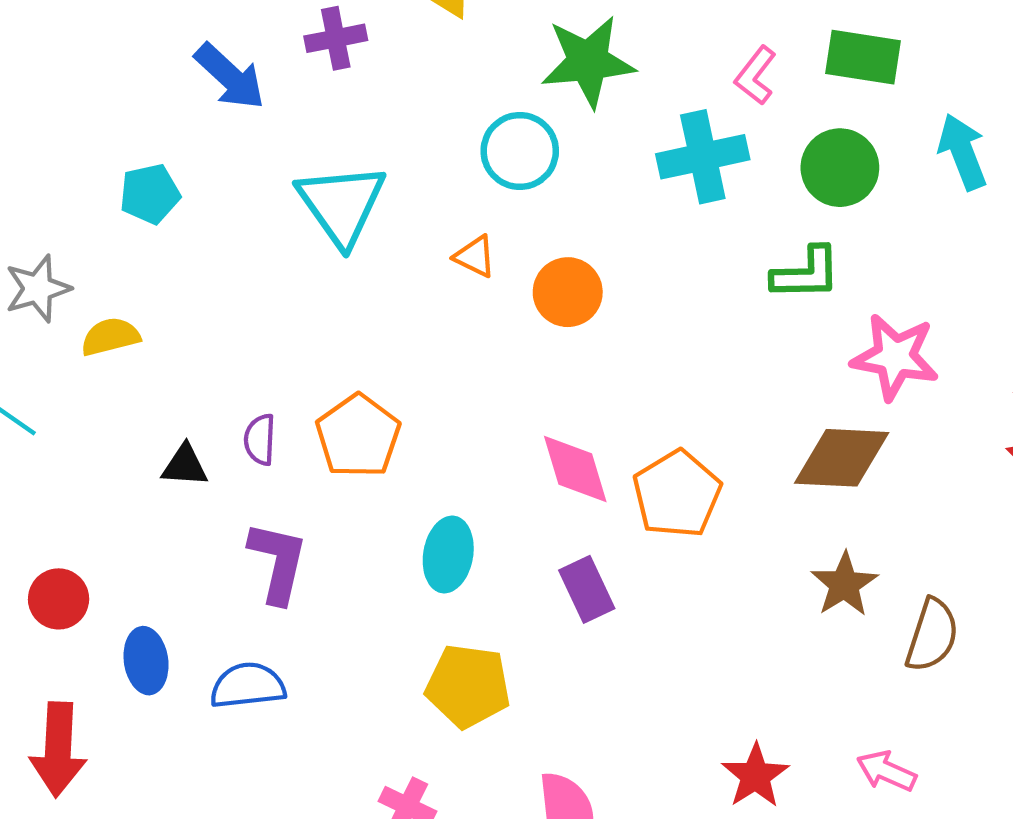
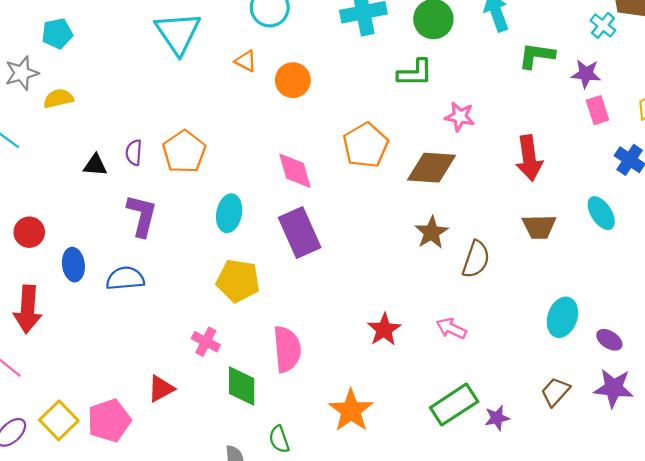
cyan pentagon: (150, 194) -> (57, 34), moved
pink star: (895, 357) -> (460, 117), size x0.7
orange pentagon: (677, 494) -> (366, 145), moved
purple rectangle: (587, 589) -> (300, 232), size x1.5

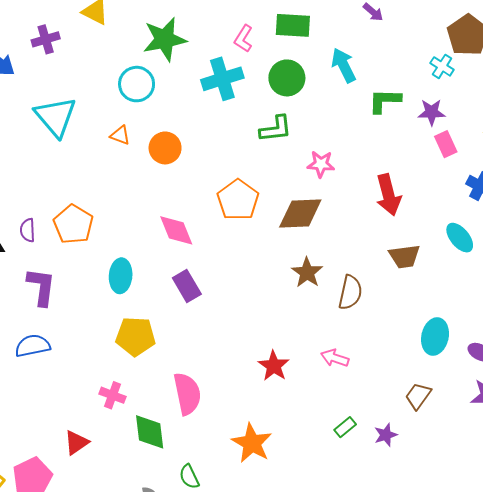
purple rectangle: (300, 232) -> (187, 286), size x0.7
brown trapezoid: (555, 392) -> (418, 396), moved
green rectangle: (454, 405) -> (345, 427), size x0.5

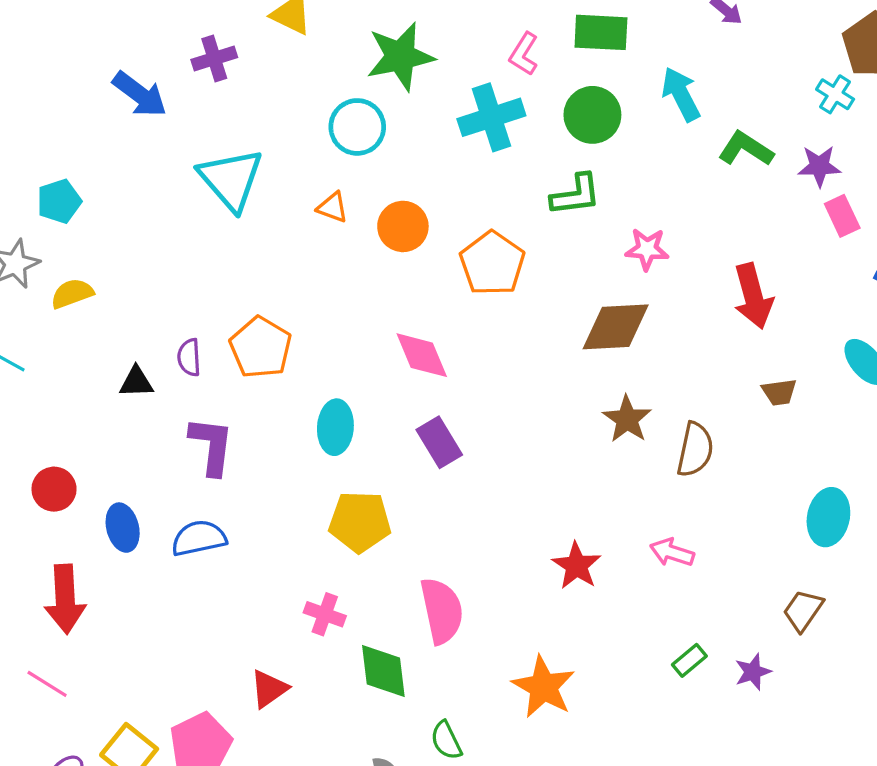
green L-shape: (385, 101) -> (746, 149), turned 32
orange pentagon: (238, 200) -> (492, 263), moved
brown trapezoid: (404, 256) -> (779, 392), size x0.7

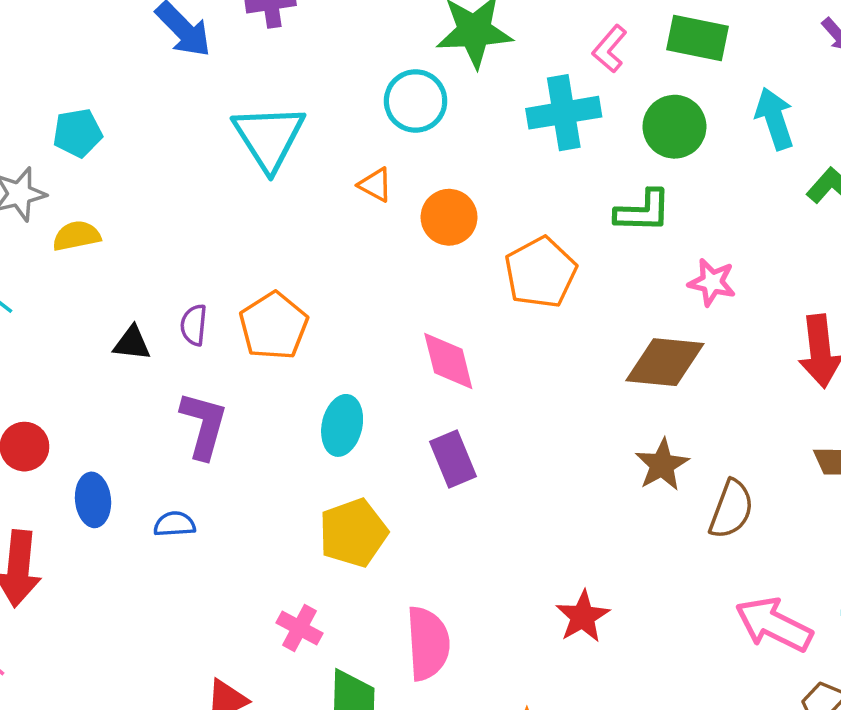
yellow pentagon: (360, 522) -> (353, 533), turned -30
blue semicircle: (199, 538) -> (175, 524), size x0.7
pink arrow: (672, 552) -> (774, 624), moved, size x1.6

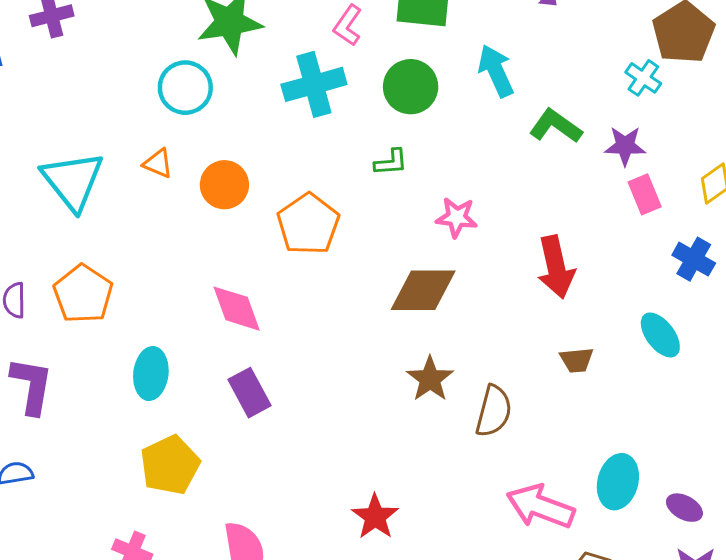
cyan triangle: (269, 137) -> (73, 181), moved
green L-shape: (643, 211) -> (391, 162), size x0.7

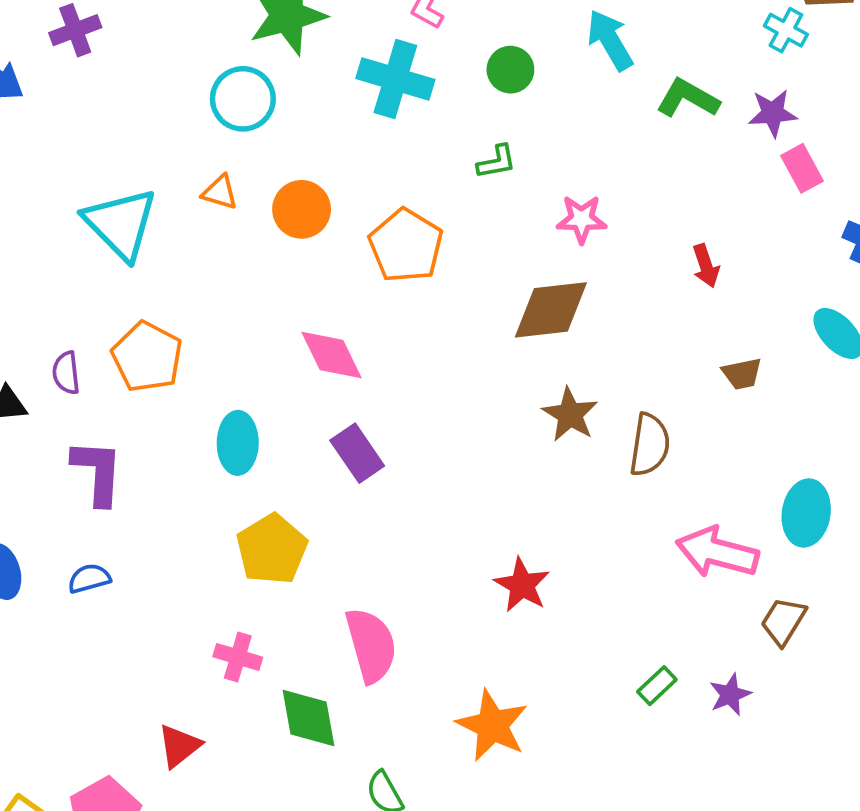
cyan cross: (314, 84) -> (395, 79), turned 38
green circle: (411, 87) -> (510, 70), size x0.7
red arrow: (556, 267) -> (706, 266), size x0.6

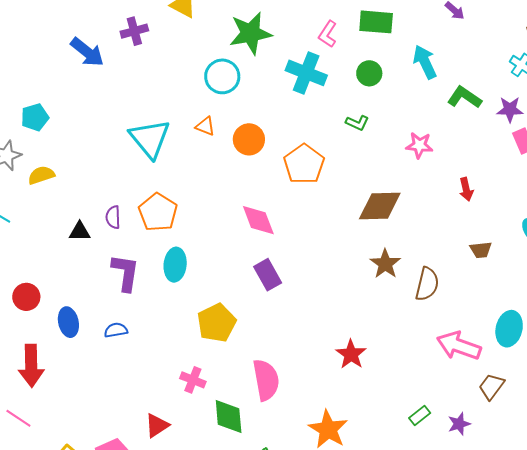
green L-shape: (497, 162) -> (357, 123), turned 30
pink star: (582, 219) -> (419, 145), moved
cyan ellipse: (238, 443) -> (175, 265), moved

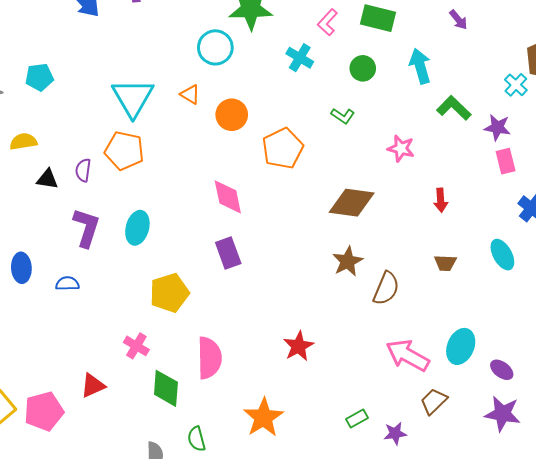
cyan cross: (306, 73) -> (300, 58), size x0.7
cyan pentagon: (35, 117) -> (39, 77), moved
yellow semicircle: (41, 175) -> (23, 142), moved
orange pentagon: (158, 212) -> (124, 151), moved, turned -30

